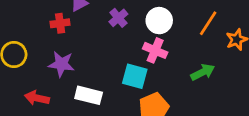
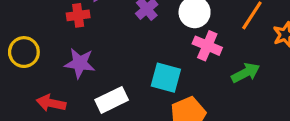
pink cross: (155, 50) -> (207, 46), moved
white rectangle: (89, 95) -> (112, 100), turned -40

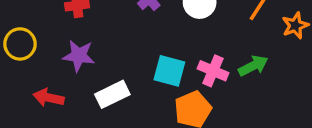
pink cross: (207, 46) -> (213, 71), moved

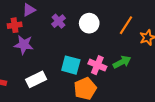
purple star: (79, 56) -> (24, 45), moved

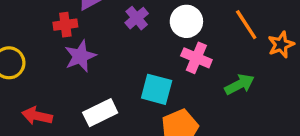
orange line: (126, 25) -> (246, 25), turned -66
purple star: (24, 45) -> (80, 56), turned -30
pink cross: (97, 65) -> (196, 58), moved

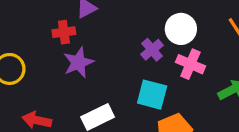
purple cross: (137, 18) -> (152, 50), moved

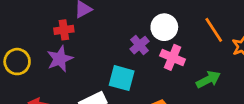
purple star: (78, 63) -> (60, 59), moved
cyan square: (152, 95) -> (122, 78), moved

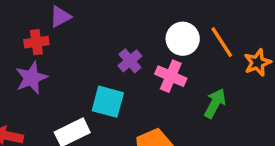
white circle: (164, 27) -> (183, 39), moved
green arrow: (208, 79) -> (215, 103), turned -35

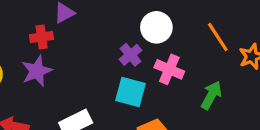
white circle: (183, 39) -> (156, 27), moved
cyan square: (108, 102) -> (131, 92), moved

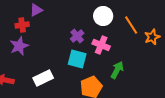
white circle: (156, 27) -> (103, 16), moved
green arrow: (211, 95) -> (117, 70), moved

